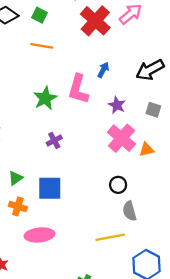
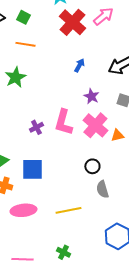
pink L-shape: (78, 89) -> (63, 122), moved
green star: (45, 98) -> (15, 77), moved
yellow line: (110, 237) -> (68, 210), moved

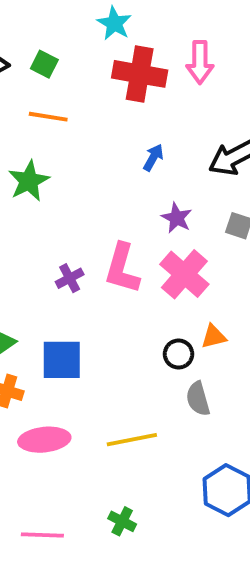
pink arrow: (103, 16) -> (200, 62), turned 130
red cross: (72, 22) -> (140, 74), turned -32
orange triangle: (117, 135) -> (214, 337), moved

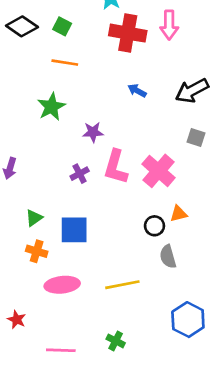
blue arrow: (153, 158) -> (137, 91), turned -90
purple star: (177, 218) -> (93, 132), moved, turned -30

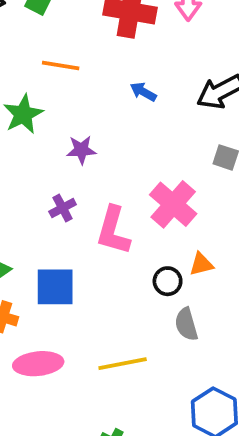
orange line: (65, 63) -> (61, 66), moved
pink L-shape: (116, 167) -> (113, 231), moved

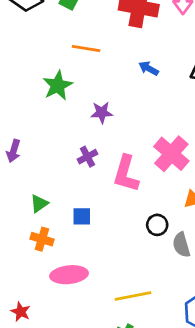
black circle: (168, 281) -> (157, 225), moved
blue square: (55, 287) -> (82, 216), size x0.6
yellow line: (123, 364) -> (133, 296), moved

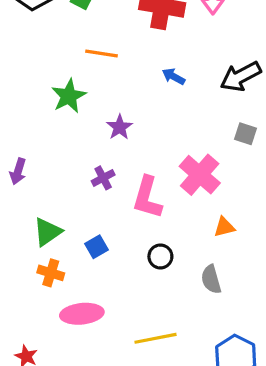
purple star: (102, 113) -> (119, 127), turned -30
green triangle: (39, 204) -> (47, 232), size x1.4
blue square: (82, 216) -> (97, 247), turned -30
black circle: (157, 225) -> (160, 256), moved

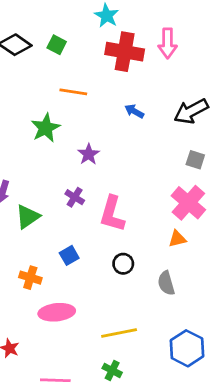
pink cross: (200, 175) -> (188, 203), moved
purple cross: (103, 178) -> (75, 197), turned -30
green triangle: (47, 232) -> (28, 217), moved

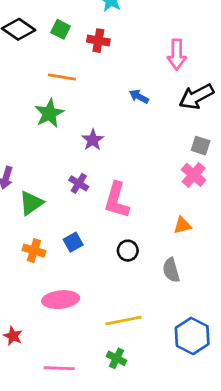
pink arrow: (168, 43) -> (177, 55), moved
red cross: (125, 52) -> (98, 41), moved, size x0.6
orange line: (73, 92) -> (62, 77), moved
pink cross: (188, 203) -> (194, 175), moved, size x0.7
orange cross: (30, 278) -> (34, 251), moved

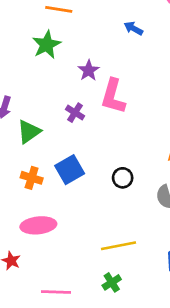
pink L-shape: (117, 200) -> (113, 96), moved
blue square: (73, 242) -> (70, 170), size x1.5
pink ellipse: (61, 300) -> (38, 225), moved
green cross: (117, 358) -> (112, 282), turned 30

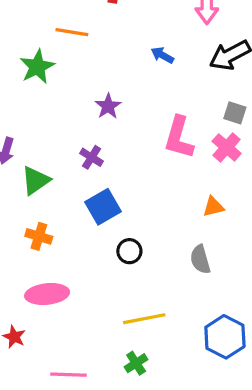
green star: (46, 45) -> (37, 67), moved
pink L-shape: (113, 96) -> (179, 138), moved
blue square: (70, 170) -> (103, 207), moved
black circle: (123, 178) -> (129, 251), moved

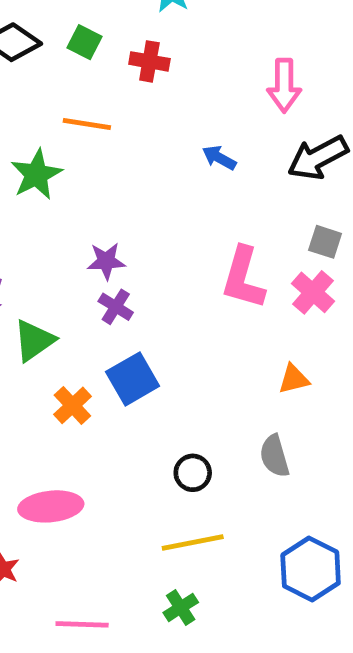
purple star: (108, 106) -> (106, 261), moved, turned 30
orange cross: (39, 236) -> (72, 405), moved, turned 30
black circle: (129, 251) -> (193, 473), moved

